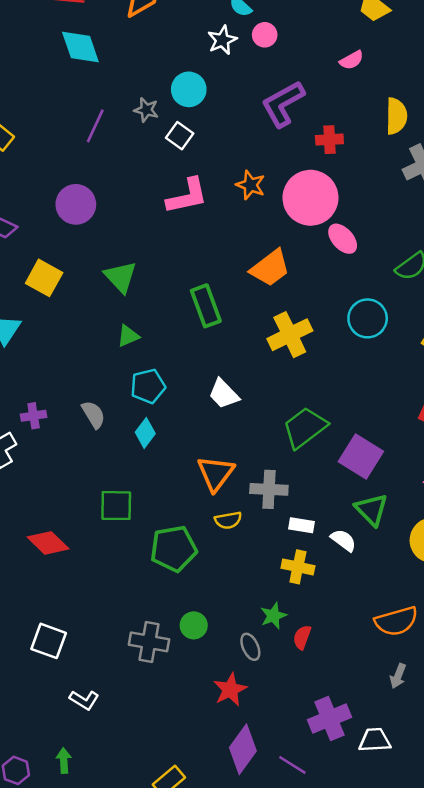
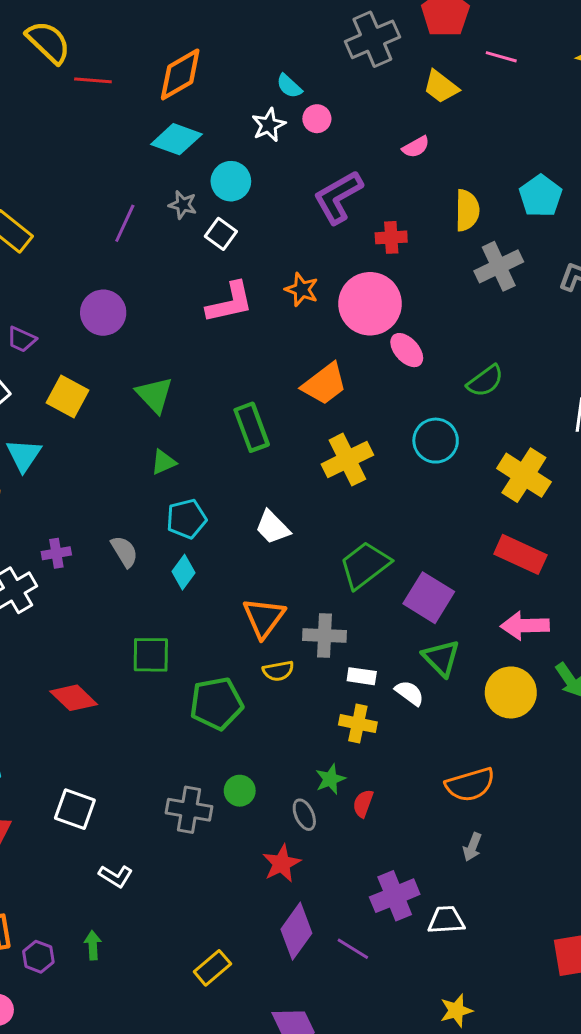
cyan diamond: (80, 47) -> (176, 139), moved, turned -51

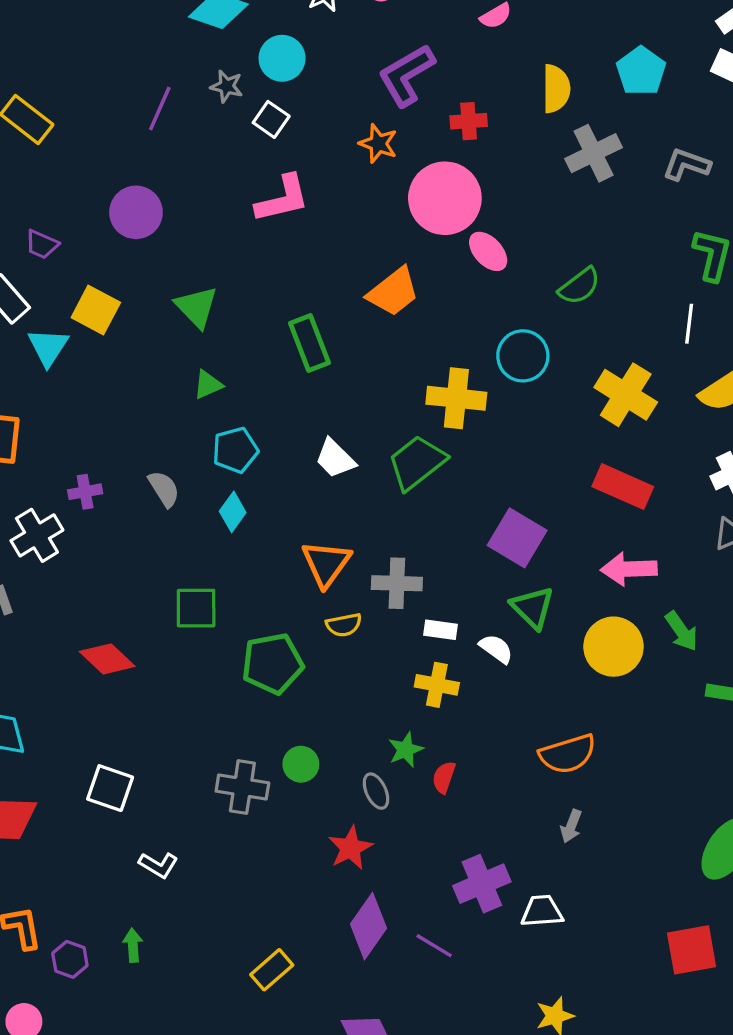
orange star: (302, 290) -> (378, 143), moved
cyan triangle: (24, 455) -> (48, 347), moved
yellow cross: (347, 460) -> (456, 398), moved, turned 33
green trapezoid: (365, 565) -> (417, 462), moved

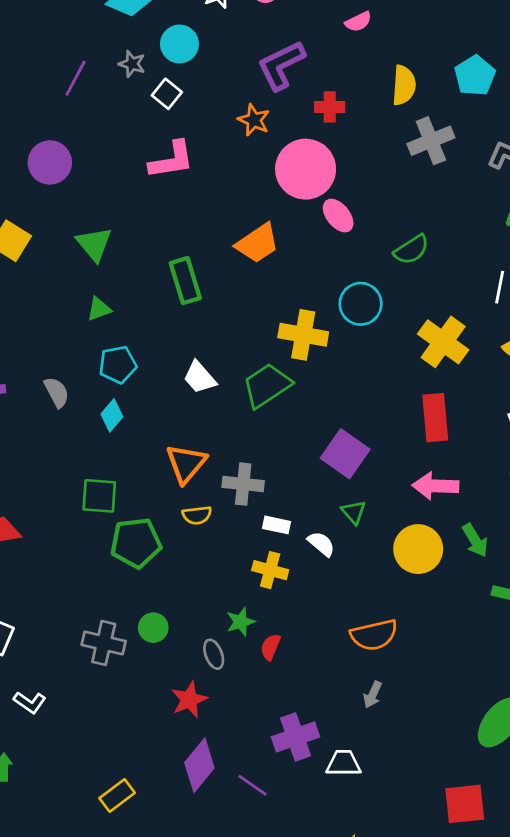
red rectangle: (623, 487) -> (435, 418), turned 57
green square: (196, 608) -> (99, 496), moved
green triangle: (532, 608) -> (354, 512), size x0.7

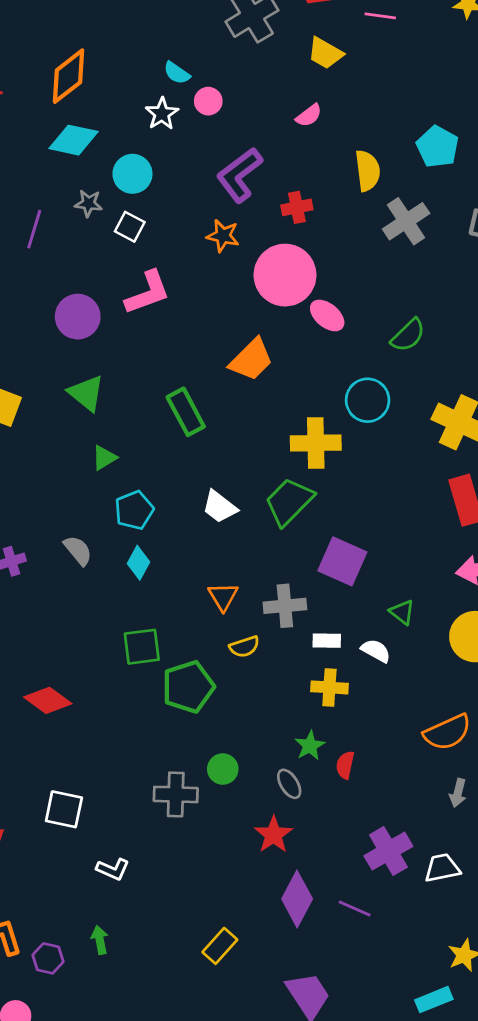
purple circle: (50, 162) -> (78, 317), moved
purple square: (345, 454) -> (342, 561), moved
orange triangle: (186, 463) -> (223, 596), size x0.7

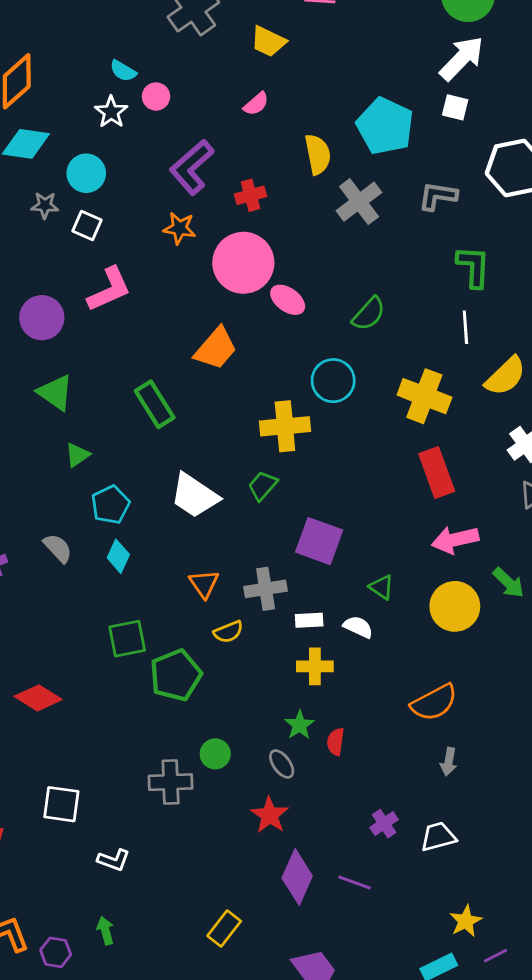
cyan pentagon: (437, 147) -> (385, 126), size x1.4
green trapezoid: (289, 502) -> (263, 486), size x0.6
white trapezoid: (220, 507) -> (194, 496), size x1.4
purple cross: (388, 851) -> (384, 824), size x0.6

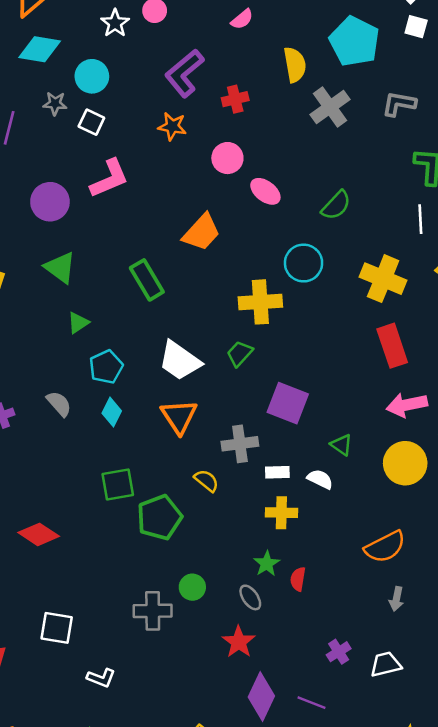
pink circle: (243, 263) -> (227, 158), size x0.6
orange triangle: (204, 584) -> (179, 416), moved, size x1.4
yellow semicircle: (228, 632) -> (206, 481), turned -120

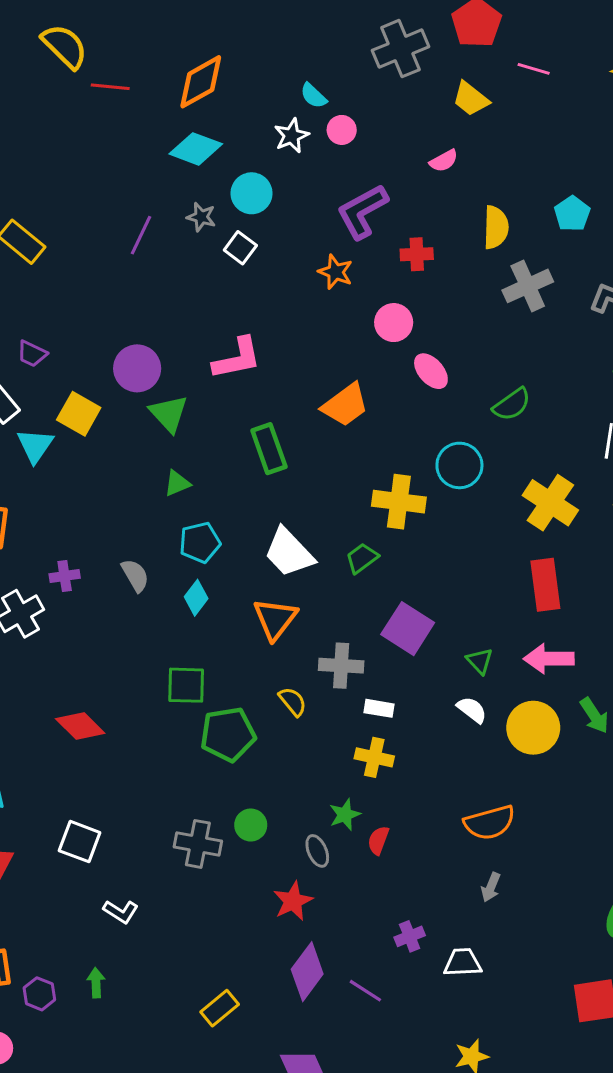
cyan pentagon: (354, 41) -> (572, 214), size x0.6
pink L-shape: (109, 178) -> (237, 358), moved
purple circle: (50, 202) -> (137, 368), moved
green triangle: (341, 445) -> (480, 661), moved
white semicircle: (320, 479) -> (472, 710), moved

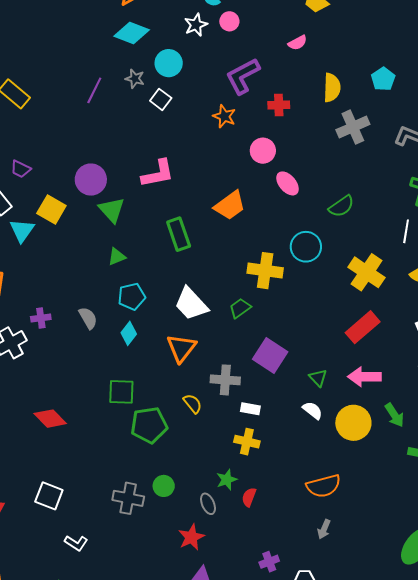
red rectangle: (545, 585) -> (363, 327), turned 56

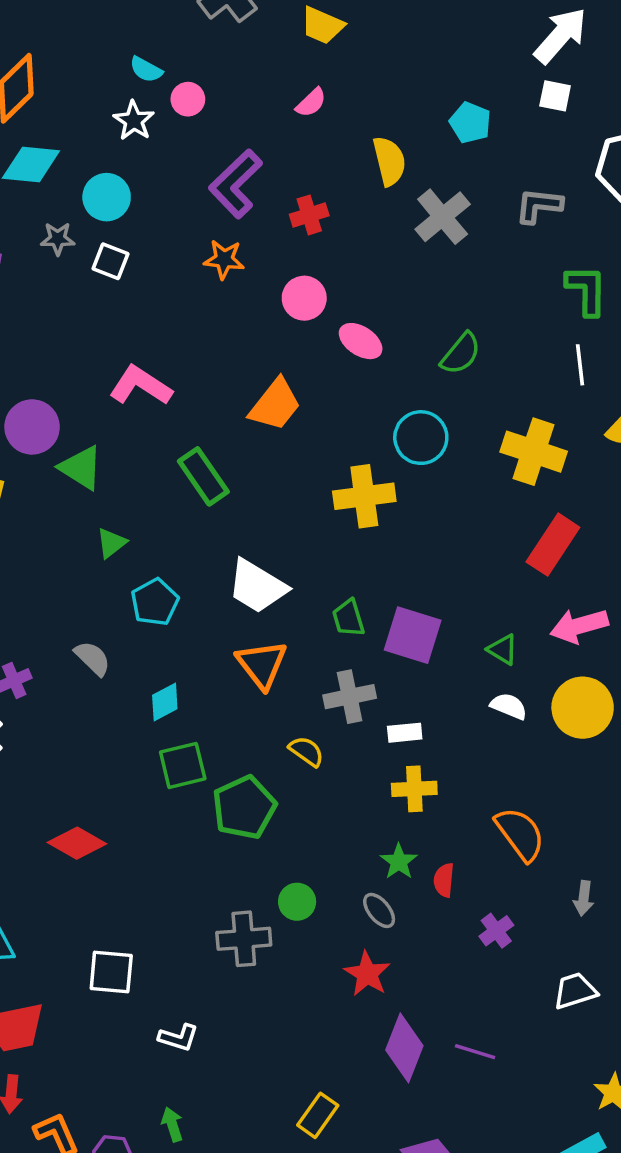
pink L-shape: (158, 174) -> (141, 386), turned -120
green trapezoid: (240, 308) -> (348, 618), moved, turned -55
cyan diamond: (129, 333) -> (165, 702), moved, turned 40
orange semicircle: (324, 486) -> (520, 834), moved, turned -96
purple cross: (269, 562) -> (496, 931), moved

